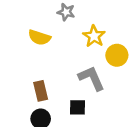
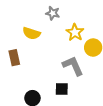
brown rectangle: (41, 91) -> (14, 58), moved

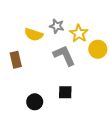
gray star: (53, 13) -> (57, 26), moved
gray L-shape: (73, 66) -> (64, 56), moved

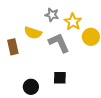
yellow semicircle: (34, 34) -> (33, 33), moved

